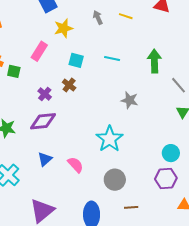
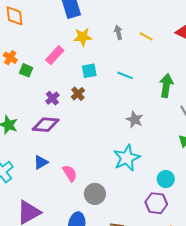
cyan square: (76, 60) -> (89, 71), turned -35
cyan star: (110, 139) -> (127, 158), moved
gray circle: (115, 180) -> (95, 194), moved

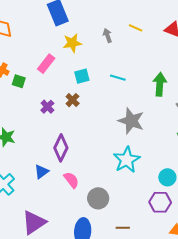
yellow line: (146, 36) -> (136, 28), moved
gray star: (135, 120) -> (131, 121), size x1.5
purple diamond: (46, 125) -> (61, 148), moved, turned -64

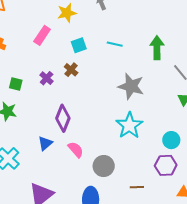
green square: (19, 81) -> (16, 84), moved
brown line: (123, 228) -> (137, 187), moved

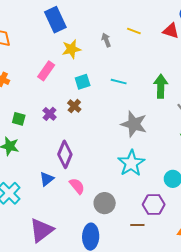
purple hexagon: (166, 165) -> (154, 204), moved

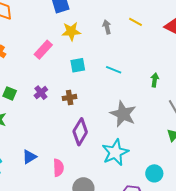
green arrow: (161, 86) -> (155, 80), size x0.6
brown cross: (74, 106) -> (70, 97), moved, turned 32
purple diamond: (65, 154) -> (80, 132), moved
pink semicircle: (77, 186) -> (58, 168), turned 30

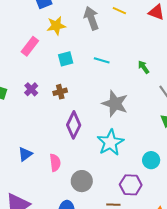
gray arrow: (107, 27) -> (91, 18), size x1.6
green arrow: (155, 80) -> (144, 67), turned -40

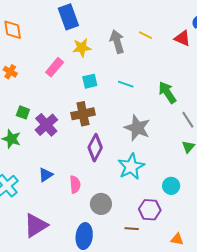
green arrow: (144, 67) -> (167, 92), size x1.6
purple cross: (31, 89) -> (46, 125), moved, size x1.6
brown cross: (60, 92) -> (83, 114), size x1.6

